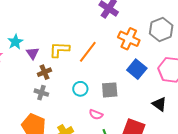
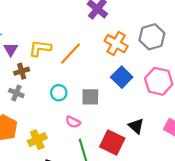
black triangle: (159, 104) -> (136, 126), moved

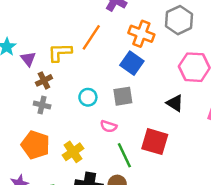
orange line: (70, 54) -> (91, 37), moved
blue square: (122, 77) -> (132, 63), moved
black triangle: (136, 126) -> (175, 103), moved

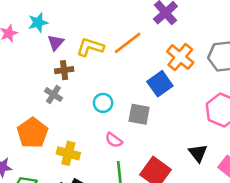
black triangle: (175, 103) -> (198, 153), moved
yellow cross: (73, 152) -> (68, 153), turned 30

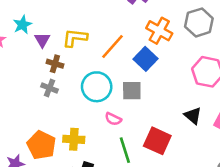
orange line: (128, 43) -> (112, 46), moved
brown cross: (64, 70) -> (55, 64), turned 35
cyan circle: (103, 103) -> (97, 87), size x1.6
orange pentagon: (33, 133) -> (41, 145), moved

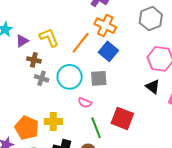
orange cross: (159, 31) -> (105, 26), moved
yellow L-shape: (75, 38) -> (49, 38), turned 65
purple triangle: (42, 40) -> (22, 41), turned 32
gray cross: (50, 88) -> (42, 78), moved
black triangle: (193, 116) -> (153, 87), moved

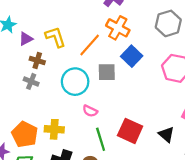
blue square: (108, 51) -> (132, 56), moved
gray cross: (42, 78) -> (31, 81), moved
gray square: (99, 78) -> (107, 72), moved
black triangle: (153, 87) -> (166, 134), moved

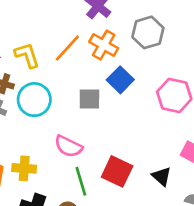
gray hexagon: (168, 23) -> (148, 32), moved
orange line: (90, 45) -> (67, 48), moved
cyan circle: (75, 82) -> (34, 100), moved
pink semicircle: (90, 111) -> (68, 146), size x1.5

